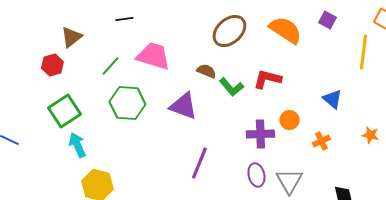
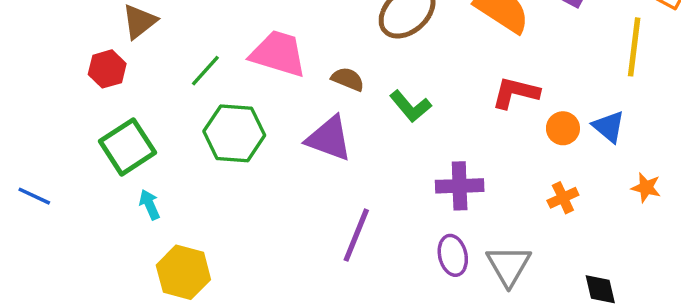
brown semicircle: (206, 71) -> (348, 79), moved
red L-shape: (267, 79) -> (516, 93), moved
blue triangle: (332, 99) -> (609, 127), moved
orange circle: (289, 120) -> (563, 128), moved
cyan arrow: (77, 145) -> (149, 205), size x0.7

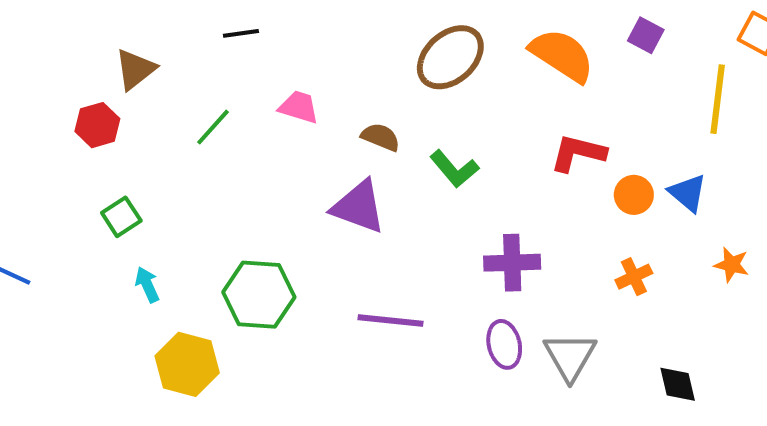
pink trapezoid: (278, 54) -> (299, 107), size x0.6
green hexagon: (234, 133) -> (259, 295), moved
green square: (127, 147) -> (121, 217), size x0.6
purple line: (356, 235) -> (391, 320), turned 74

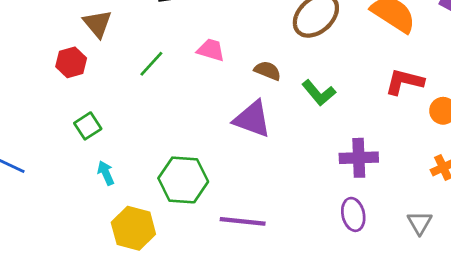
brown triangle: (135, 69) -> (97, 24), turned -32
purple line: (391, 320) -> (243, 221), moved
gray triangle: (570, 356) -> (420, 223), moved, size x0.7

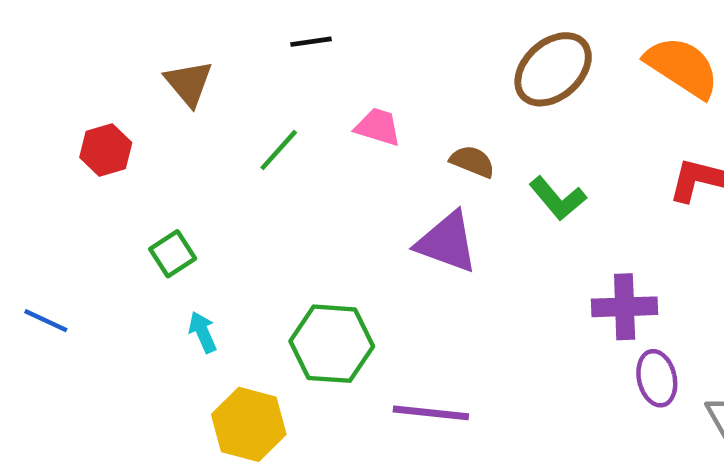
red hexagon: (71, 62) -> (106, 150), moved
purple ellipse: (353, 214) -> (657, 378), moved

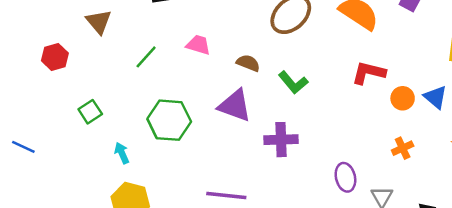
purple cross: (625, 307) -> (281, 140), moved
cyan arrow: (203, 332) -> (122, 153), moved
green hexagon: (332, 344) -> (169, 120), moved

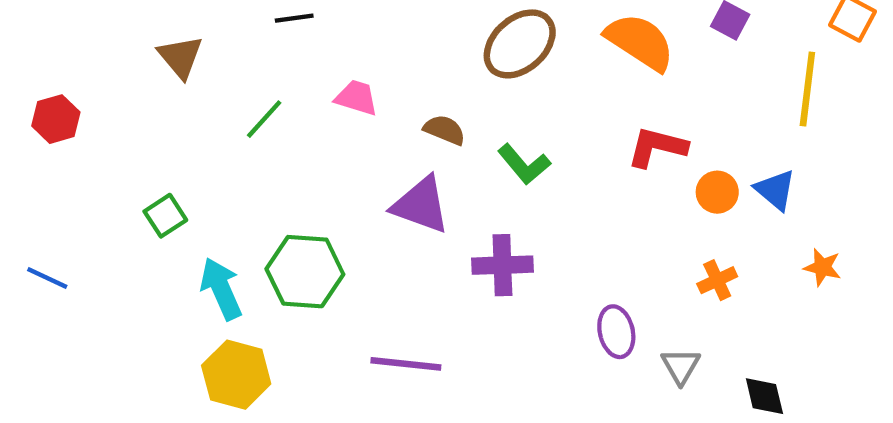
red hexagon: (55, 57) -> (56, 119), moved
green hexagon: (169, 120) -> (305, 272), moved
cyan arrow: (122, 153) -> (221, 289), size x1.6

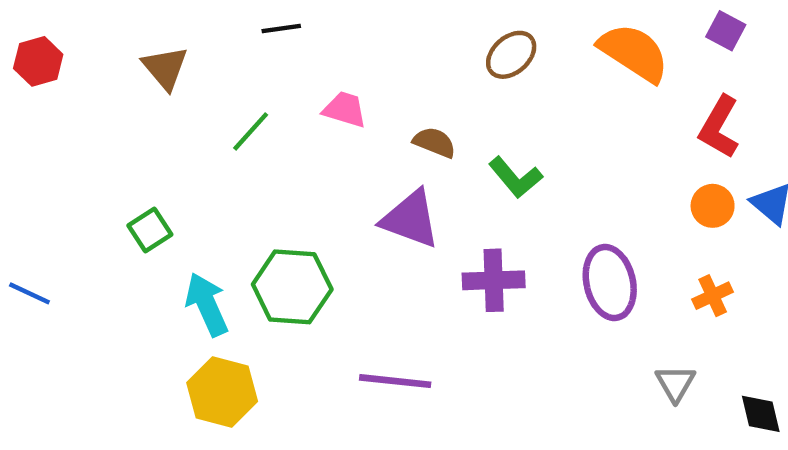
brown ellipse: (520, 44) -> (511, 55), size x0.7
red hexagon: (56, 119) -> (38, 61), moved
red L-shape: (657, 147) -> (719, 127), moved, turned -74
purple ellipse: (616, 332) -> (610, 282), moved, size x1.4

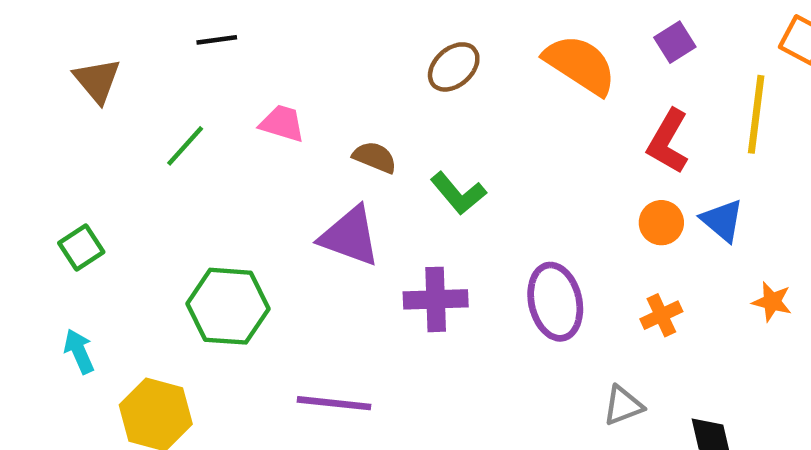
purple square: (726, 31) -> (675, 42), turned 30
cyan arrow: (207, 304) -> (79, 351), moved, size x0.7
gray triangle: (675, 383) -> (623, 405), turned 39

